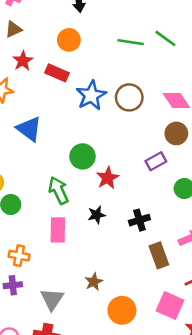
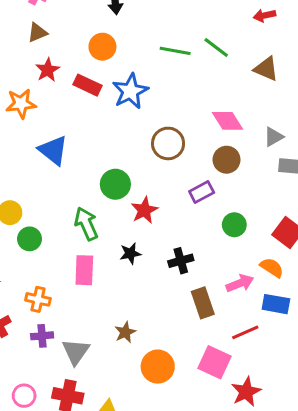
blue star: (91, 95) -> (130, 91), moved
brown circle: (129, 97) -> (168, 143), moved
purple cross: (13, 285) -> (42, 336), moved

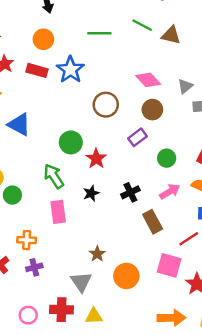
green line: (216, 47) -> (142, 25), moved
pink arrow: (240, 283) -> (170, 191), moved
gray triangle: (76, 352) -> (81, 282), moved

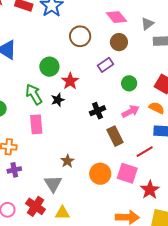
black star: (91, 193) -> (58, 100), moved
orange circle: (126, 276) -> (100, 174), moved
red cross: (62, 310) -> (36, 206), turned 30

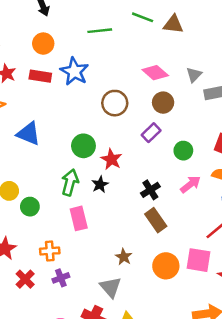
green arrow: (34, 94) -> (70, 182), turned 55
brown rectangle: (115, 136) -> (156, 220), moved

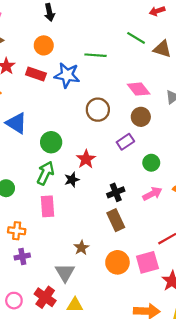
green line: (100, 31) -> (95, 55), moved
blue star: (74, 71) -> (67, 75), turned -30
green circle: (83, 146) -> (51, 142), moved
pink square: (199, 260) -> (147, 262), turned -35

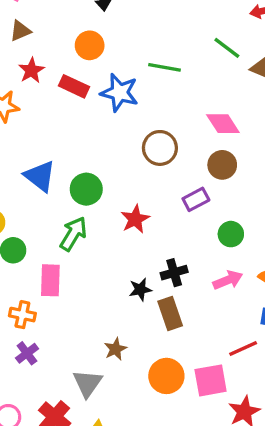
blue triangle: (16, 123) -> (40, 176), moved
black star: (72, 180) -> (140, 289), moved
pink rectangle: (48, 206) -> (50, 280), moved
purple cross: (22, 256) -> (27, 353), turned -32

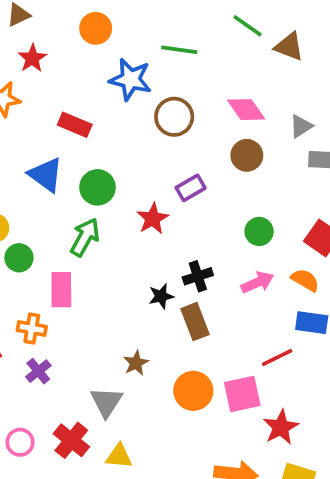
red rectangle: (74, 86) -> (75, 125), moved
brown circle: (160, 148) -> (174, 117), moved
purple rectangle: (196, 199) -> (191, 188), moved

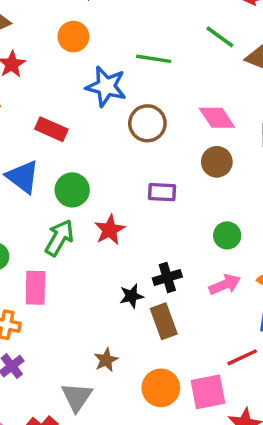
purple rectangle: (191, 188) -> (162, 192), turned 32
red star: (153, 219) -> (110, 230), moved

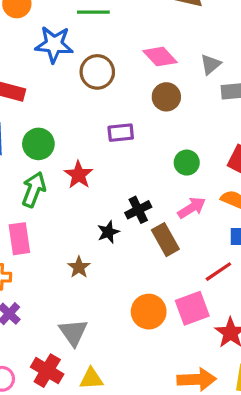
brown rectangle: (164, 321) -> (165, 240), moved
brown star: (106, 360) -> (79, 267), moved

